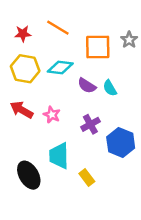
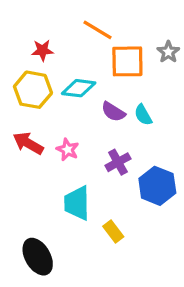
orange line: (58, 28) -> (97, 30), moved
red star: (23, 34) -> (42, 50), moved
black ellipse: (29, 175) -> (38, 257), moved

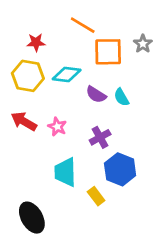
blue hexagon: (157, 186) -> (120, 169), moved

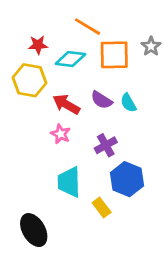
cyan diamond: (67, 75) -> (70, 59), moved
red arrow: (24, 121) -> (66, 104), moved

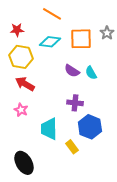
orange line: (87, 27) -> (52, 14), moved
red star: (38, 45) -> (17, 30), moved
red arrow: (66, 104) -> (25, 84), moved
pink star: (61, 134) -> (21, 110), moved
purple cross: (106, 145) -> (75, 103), turned 35

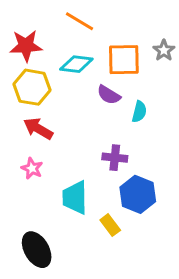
red star: (17, 30) -> (26, 46), size x1.5
purple semicircle: (72, 71) -> (109, 95), moved
cyan semicircle: (91, 73) -> (139, 112), turned -136

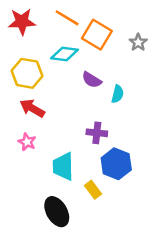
red star: (26, 46) -> (22, 22), moved
orange square: (124, 60) -> (97, 35), moved, turned 32
black ellipse: (37, 250) -> (57, 212), moved

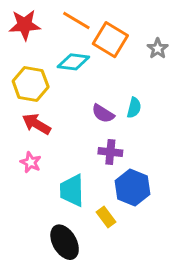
purple semicircle: (92, 80) -> (103, 114), moved

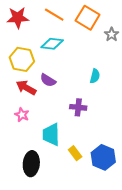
orange square: (110, 40) -> (88, 18), moved
purple semicircle: (103, 114) -> (48, 80), moved
blue hexagon: (133, 187) -> (103, 157), moved
black ellipse: (65, 242) -> (31, 164), moved, turned 35

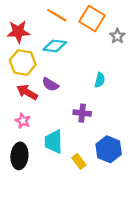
red star: (18, 18) -> (18, 32), moved
blue hexagon: (103, 157) -> (109, 149), moved
black ellipse: (31, 164) -> (19, 156), moved

